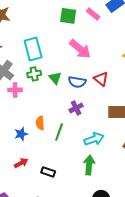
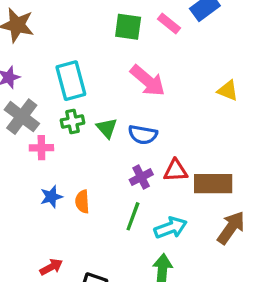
red triangle: (101, 79) -> (175, 171), moved, turned -42
green line: (59, 132) -> (133, 216), moved
blue star: (21, 134) -> (51, 197), moved

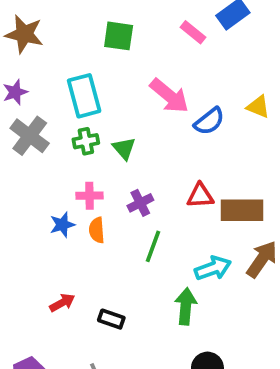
green square: (128, 27) -> (119, 36), moved
blue semicircle: (143, 135) -> (209, 121), moved, turned -48
pink cross: (41, 148) -> (90, 196), moved
purple cross: (141, 177) -> (140, 203), moved
cyan arrow: (171, 228) -> (213, 268), moved

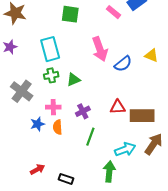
pink arrow: (169, 96) -> (100, 49), turned 30
gray cross: (30, 136) -> (22, 91), moved
green triangle: (124, 148) -> (73, 80), turned 48

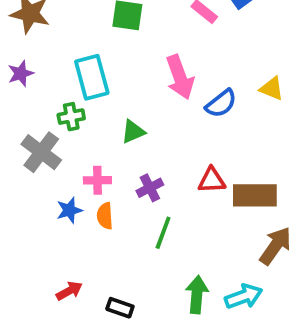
green cross: (51, 75) -> (71, 117), moved
cyan arrow: (125, 149) -> (244, 296), moved

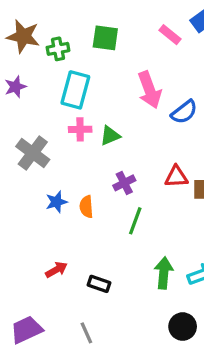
cyan rectangle: (92, 77) -> (75, 90), turned 30
green cross: (71, 117) -> (58, 49), moved
pink cross: (97, 180) -> (80, 129), moved

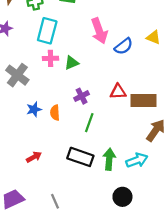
black rectangle: (99, 284) -> (80, 157), moved, size x1.6

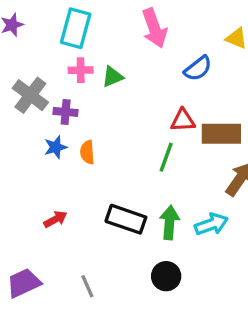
blue semicircle: (124, 46) -> (198, 68), moved
purple cross: (82, 96) -> (66, 112), moved, turned 32
green line: (89, 123) -> (166, 157), moved
black circle: (122, 197) -> (166, 276), moved

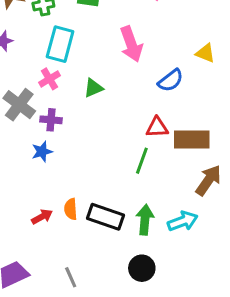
pink cross: (81, 70) -> (49, 79), moved, turned -30
orange semicircle: (87, 152) -> (71, 209), moved

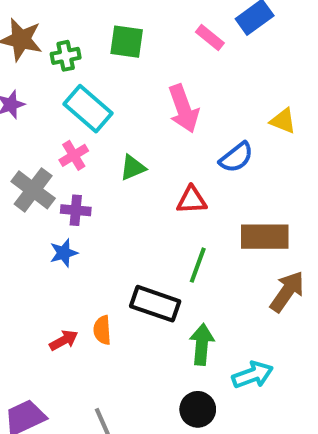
cyan rectangle: (60, 44) -> (88, 109), turned -64
red triangle: (157, 127) -> (192, 200), moved
black rectangle: (106, 217) -> (155, 304), moved
cyan arrow: (183, 221) -> (253, 375), moved

